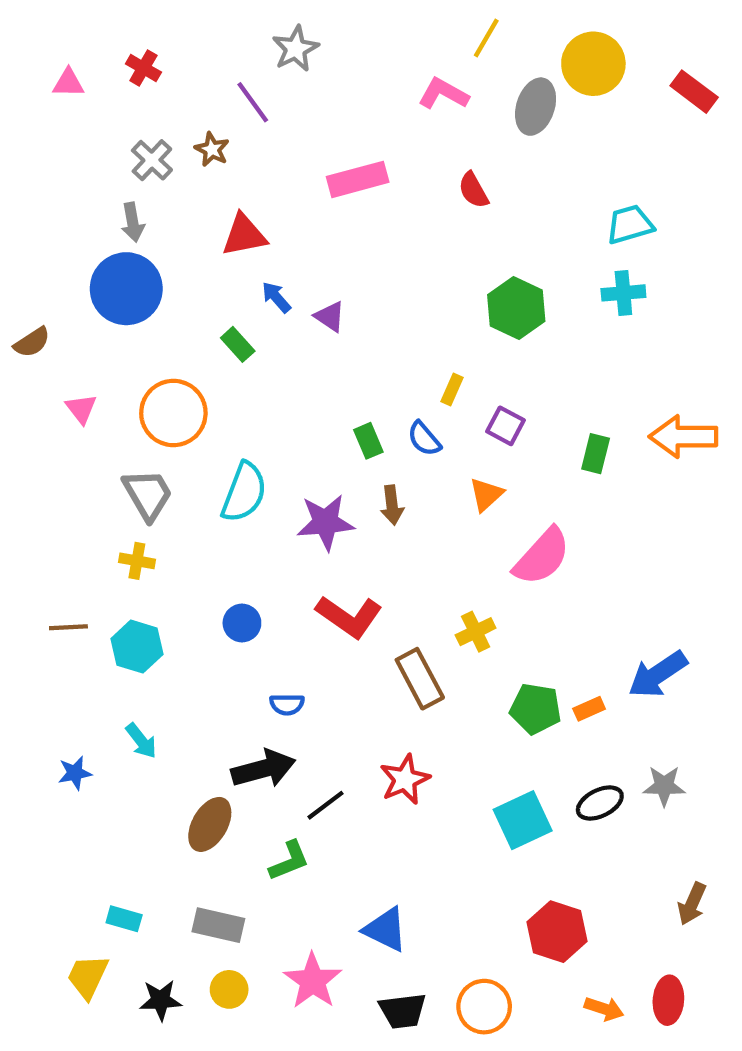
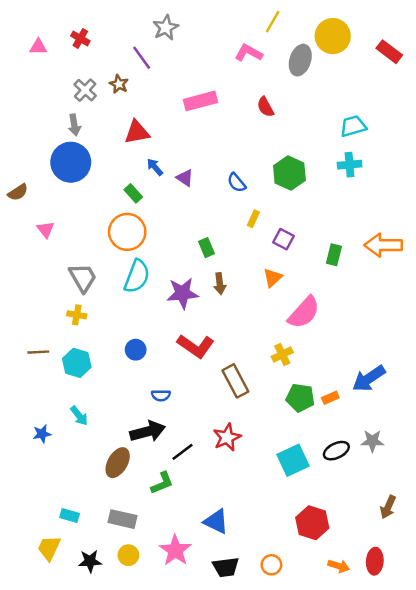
orange circle: (173, 413) -> (127, 232), moved
blue semicircle: (424, 439) -> (237, 183), moved
yellow cross: (476, 632) -> (282, 354), moved
orange circle: (484, 1007) -> (271, 565), size x0.7

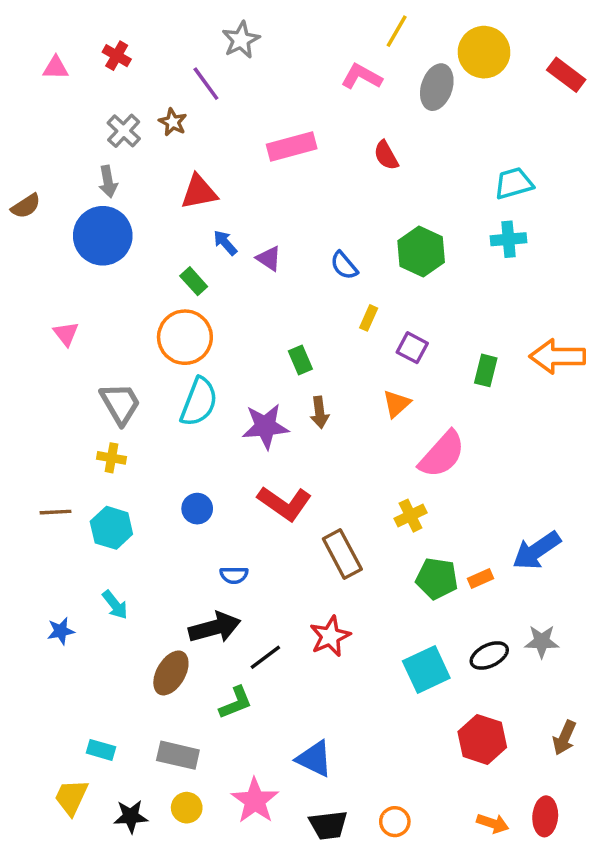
brown semicircle: (18, 192) -> (26, 206), moved
red hexagon: (312, 523) -> (482, 739), moved

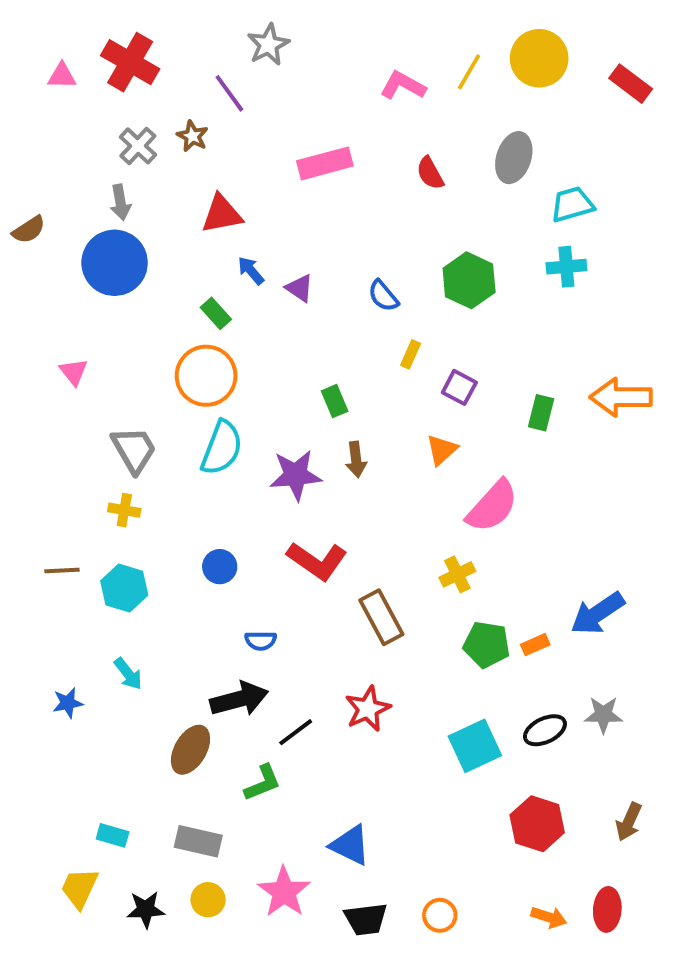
yellow line: (397, 31) -> (469, 72), moved
red cross: (117, 56) -> (130, 62), size x1.8
gray ellipse: (437, 87) -> (514, 158), moved

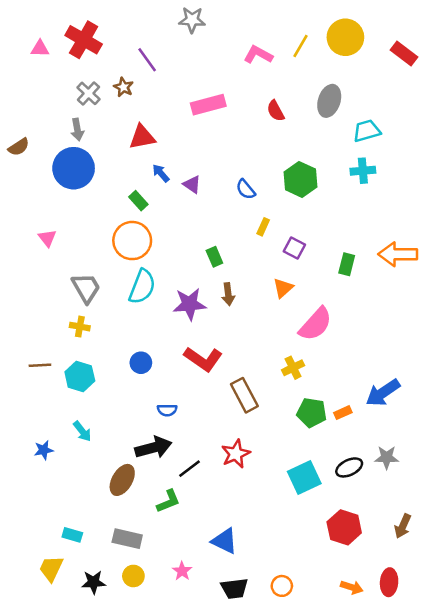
gray star: (268, 45) -> (192, 20), moved, turned 30
pink star: (284, 892) -> (182, 571), size x0.6

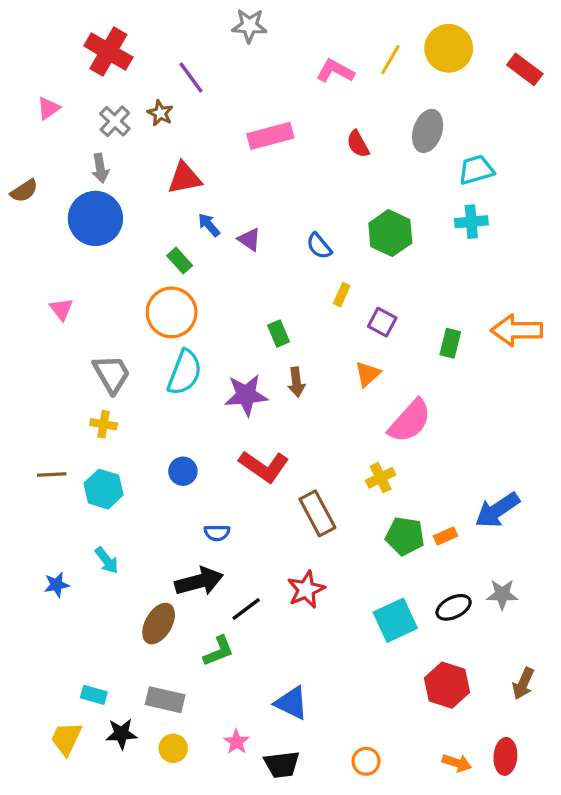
pink triangle: (40, 48) -> (48, 108), moved, turned -36
black star: (94, 582) -> (121, 734), moved
black trapezoid: (234, 588) -> (282, 765), moved

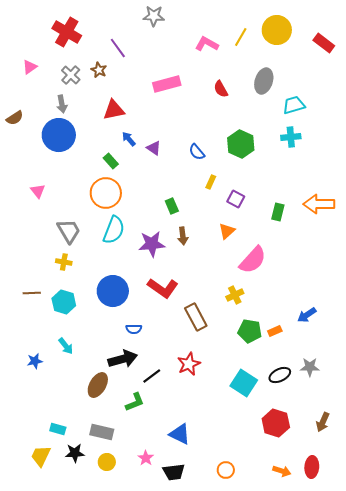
blue circle: (183, 471) -> (113, 291), size x1.8
blue arrow: (497, 510) -> (307, 315), size x0.7
cyan square: (395, 620) -> (244, 383), turned -32

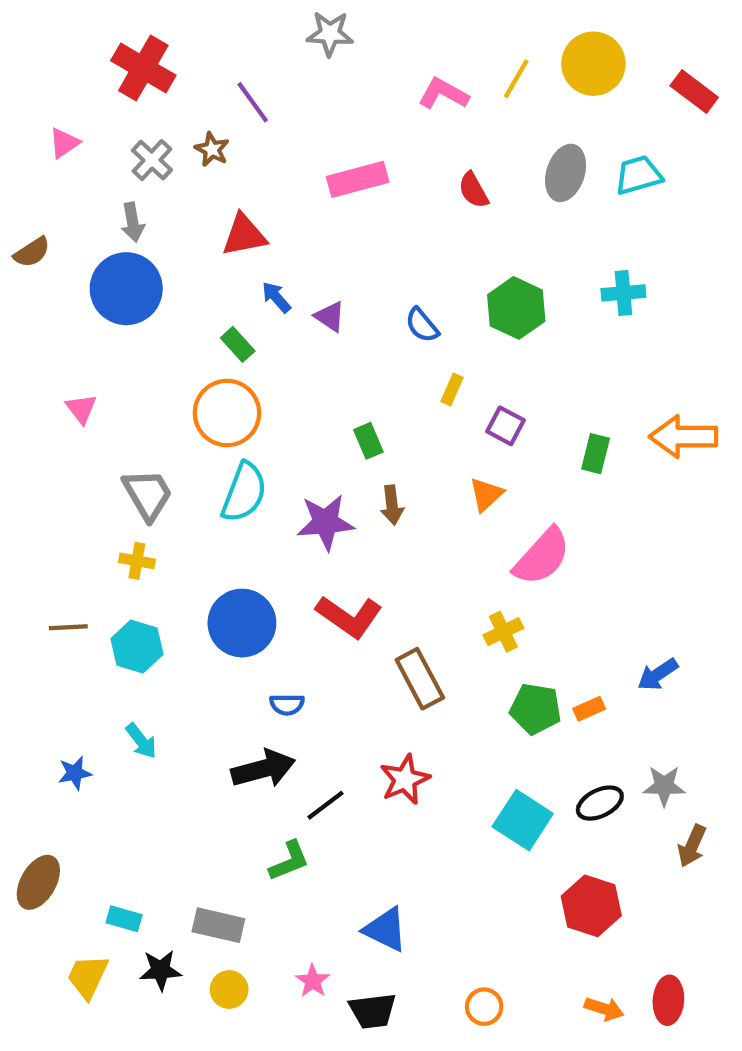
cyan trapezoid: (294, 105) -> (638, 175), moved
brown ellipse: (98, 385) -> (38, 882), moved
brown arrow: (323, 422) -> (692, 846), moved

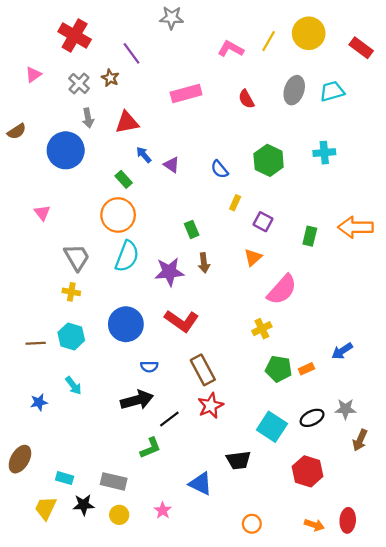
gray arrow: (133, 222) -> (88, 118), moved
brown line: (68, 627) -> (36, 343), moved
brown rectangle: (420, 679) -> (203, 370), moved
black trapezoid: (373, 1011) -> (238, 460), moved

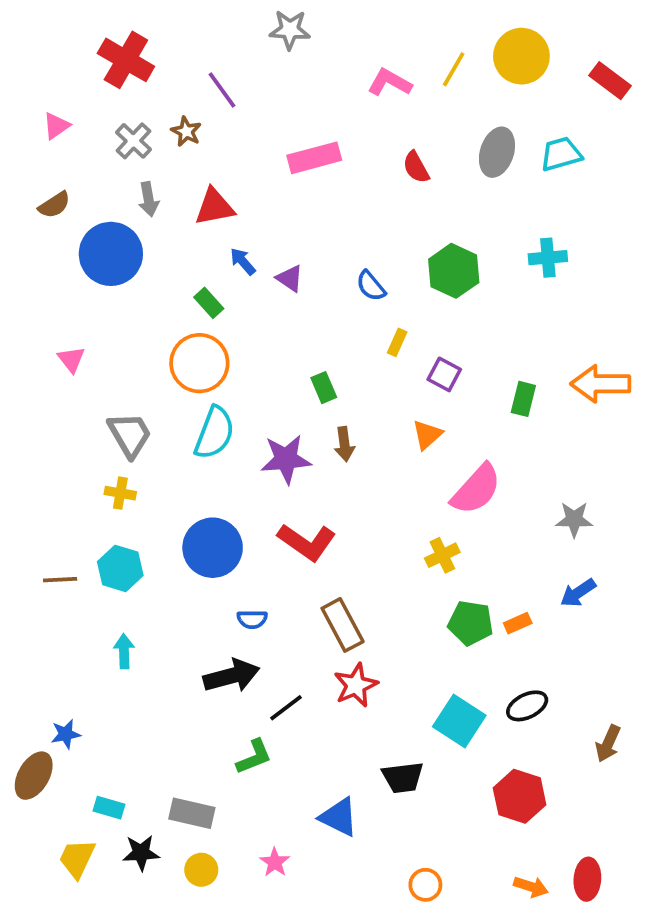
brown semicircle: (17, 131) -> (54, 205), moved
cyan arrow: (73, 386) -> (124, 651), turned -144
blue star: (39, 402) -> (66, 734), moved
gray star: (345, 409) -> (574, 519), moved

